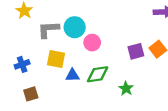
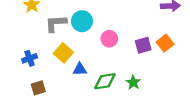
pink circle: (92, 43) -> (109, 39), moved
yellow square: (56, 59) -> (63, 53), turned 30
green diamond: (98, 74) -> (105, 81), moved

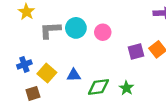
pink circle: (109, 39) -> (103, 32), moved
yellow square: (63, 53) -> (47, 73), moved

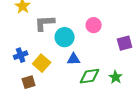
cyan circle: (76, 28) -> (65, 37), moved
blue triangle: (74, 75) -> (74, 59), moved

